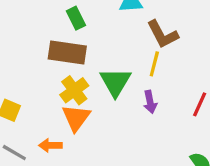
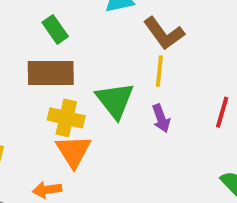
yellow cross: (74, 90) -> (66, 118), turned -32

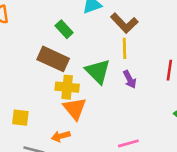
green rectangle: (55, 29) -> (64, 29), moved
brown rectangle: (51, 73) -> (53, 59), turned 32

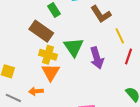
yellow line: (125, 48) -> (120, 36), moved, turned -35
purple arrow: (130, 79) -> (97, 58), size x1.5

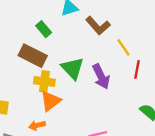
orange triangle: (51, 72) -> (51, 101), turned 30

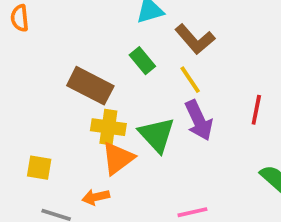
green rectangle: (44, 29) -> (142, 61), moved
yellow line: (123, 47) -> (190, 80), moved
green triangle: (73, 68) -> (157, 135), moved

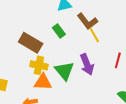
yellow line: (190, 80) -> (94, 35), moved
orange triangle: (118, 158) -> (43, 82), turned 36

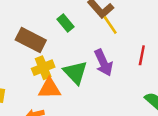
yellow cross: (39, 65) -> (43, 68), turned -30

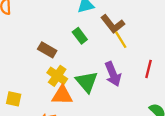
brown rectangle: (31, 40) -> (47, 50), size x0.7
yellow cross: (43, 68) -> (57, 76), turned -36

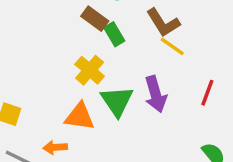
yellow line: (121, 40) -> (172, 46), turned -30
brown rectangle: (47, 50) -> (95, 19), moved
yellow cross: (57, 76) -> (90, 70), moved

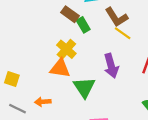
green triangle: (117, 101) -> (84, 87), moved
orange triangle: (80, 117) -> (60, 68), moved

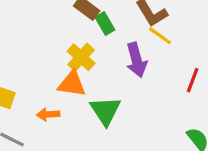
purple arrow: (111, 66) -> (137, 60), moved
orange arrow: (43, 102) -> (48, 114), moved

